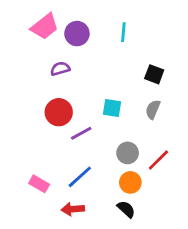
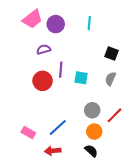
purple line: (81, 133) -> (61, 70), moved, turned -56

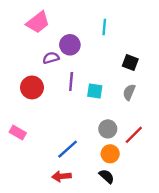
purple circle: (56, 24) -> (70, 45), moved
red circle: (43, 81) -> (32, 87), moved
pink rectangle: (28, 133) -> (18, 132), moved

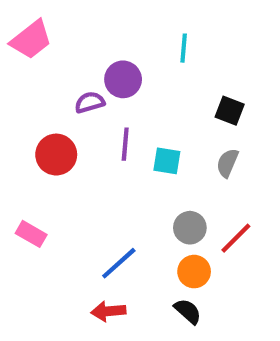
pink trapezoid: (38, 22) -> (31, 40), moved

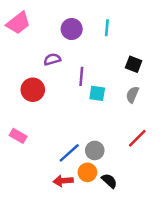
purple circle: (123, 79) -> (72, 29), moved
purple line: (125, 144) -> (81, 76), moved
gray circle: (190, 228) -> (95, 150), moved
orange circle: (194, 272) -> (87, 172), moved

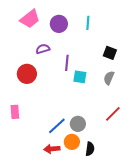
pink trapezoid: (18, 23) -> (30, 19), moved
pink rectangle: (18, 136) -> (15, 112), turned 56
black semicircle: (109, 181) -> (90, 149), turned 56

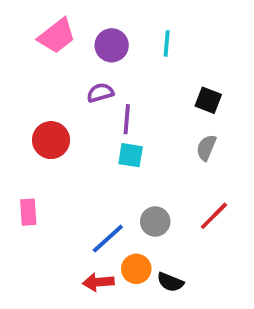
purple semicircle: (43, 49) -> (100, 93), moved
cyan square: (80, 77) -> (131, 155), moved
gray circle: (78, 124) -> (155, 221), moved
black semicircle: (90, 149) -> (170, 282), turned 104

